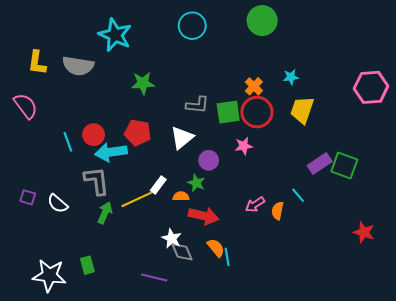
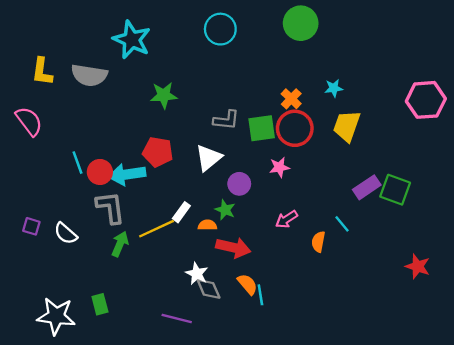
red circle: (94, 135) -> (100, 172), moved
pink arrow: (255, 205) -> (286, 219), moved

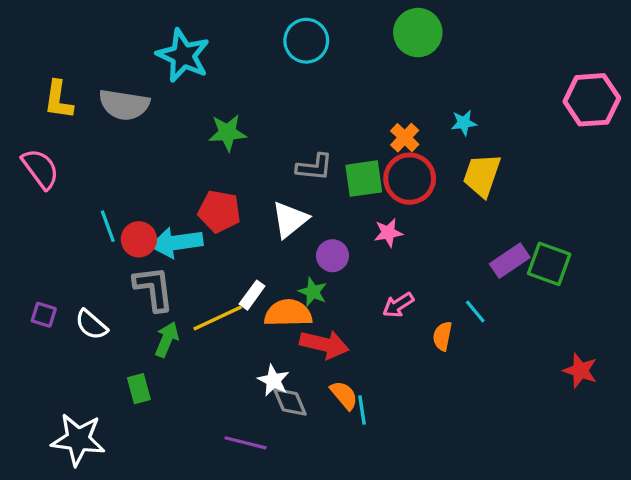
pink hexagon: (426, 100) -> (592, 100), moved
orange semicircle: (207, 225) -> (288, 313), size x1.8
green rectangle: (100, 304) -> (139, 389), moved

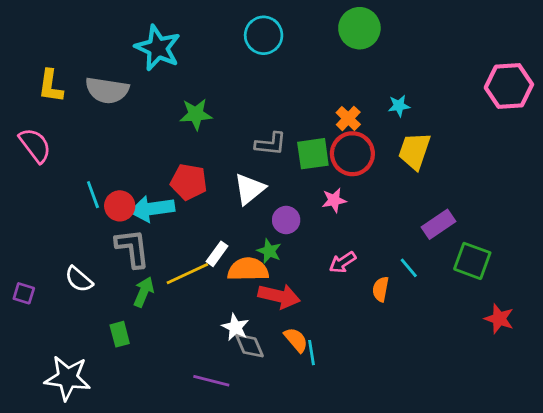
green square: (549, 264) -> (472, 261), moved
purple square: (44, 315) -> (24, 293), moved

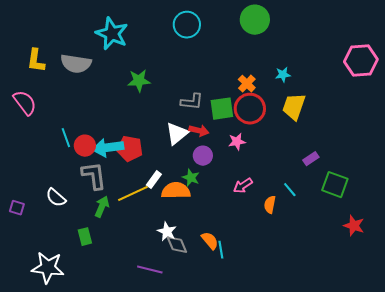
red pentagon: (189, 182) -> (130, 149), moved
purple rectangle: (438, 224) -> (311, 159), size x0.7
red arrow: (279, 296) -> (199, 131), moved, size x0.7

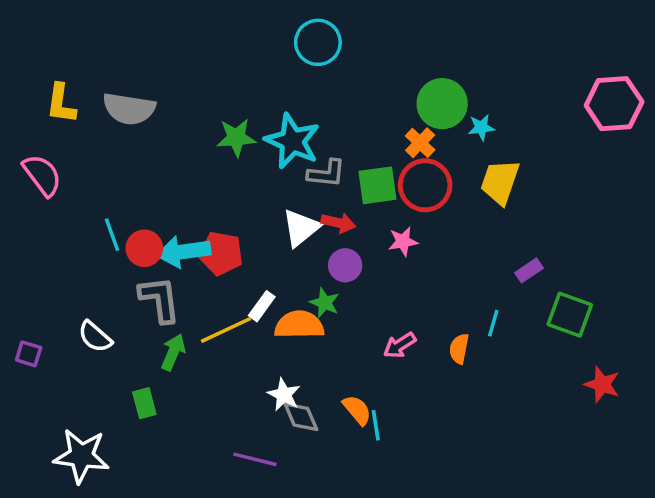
green circle: (255, 20) -> (442, 104), moved
cyan star: (112, 34) -> (292, 141), moved
pink arrow: (243, 186) -> (400, 345), moved
cyan line: (290, 190) -> (493, 323), turned 56

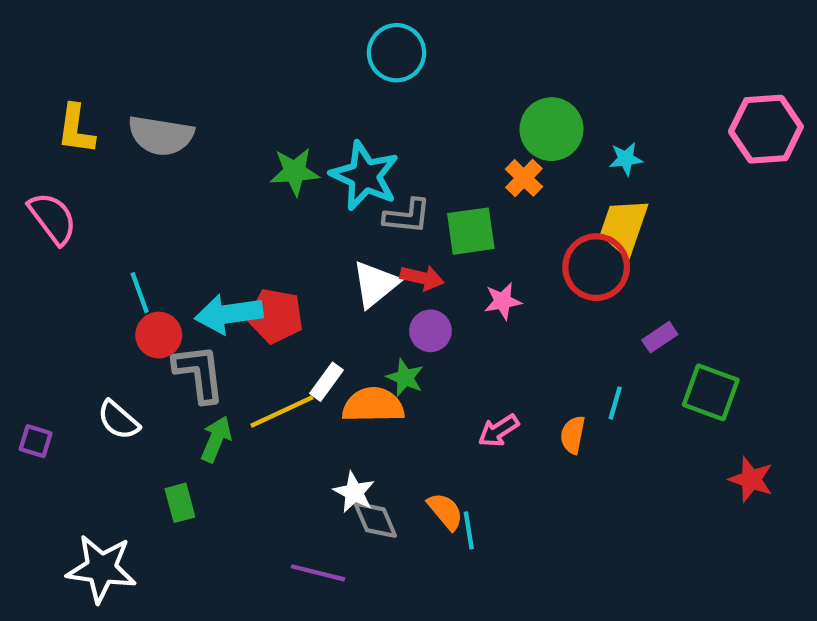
cyan star: (481, 127) -> (626, 159), moved
red circle: (425, 185) -> (596, 267), moved
red circle: (144, 248) -> (159, 335), moved

